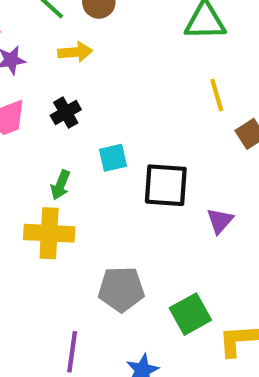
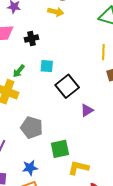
yellow arrow: (75, 52) -> (56, 12), moved
black square: (166, 185) -> (67, 86), turned 30

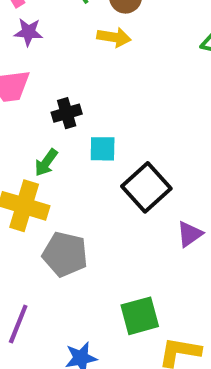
black cross: (32, 39) -> (67, 113), moved
gray pentagon: (32, 128) -> (65, 254), moved

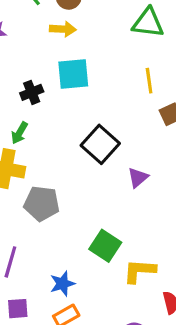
cyan square: (103, 149) -> (73, 74), moved, size x1.5
green square: (140, 316) -> (105, 246), turned -36

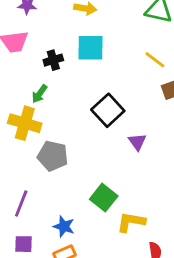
yellow line: (149, 81) -> (155, 60), turned -50
purple triangle: (138, 178) -> (137, 142), turned -30
blue star: (62, 284) -> (64, 226), turned 30

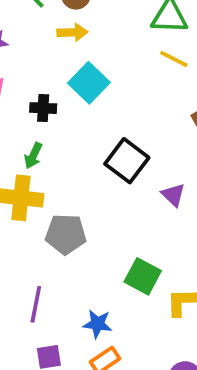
cyan square: (90, 48) -> (89, 83), turned -36
black cross: (53, 60) -> (43, 108), turned 30
yellow line: (155, 60) -> (174, 59), moved

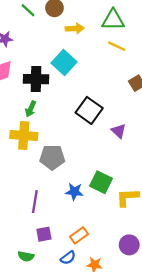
yellow arrow: (72, 32) -> (75, 28), moved
black cross: (43, 108) -> (36, 79), size x1.5
blue star: (97, 324) -> (74, 192), moved

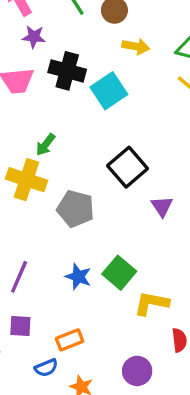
black cross: (36, 79) -> (67, 71), moved
gray pentagon: (52, 157) -> (76, 209), moved

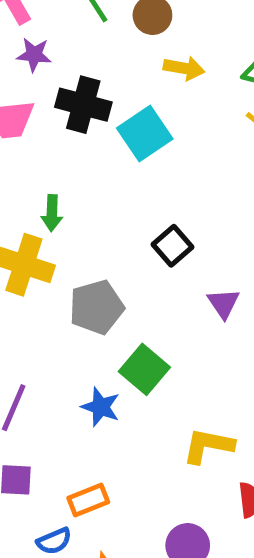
green arrow: (46, 145) -> (52, 213), turned -35
black square: (128, 167) -> (173, 246), size x0.7
gray pentagon: (76, 209) -> (96, 307), turned -30
green square: (119, 273) -> (144, 369), moved

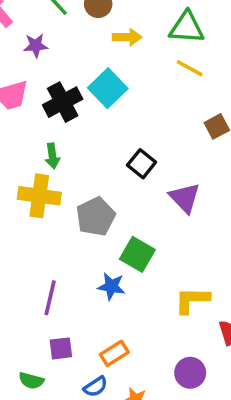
purple star: (34, 55) -> (36, 46), moved
black cross: (83, 105) -> (63, 102), moved, turned -33
purple triangle: (223, 303) -> (185, 198), size x1.4

